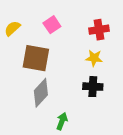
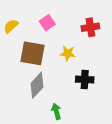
yellow star: (94, 58) -> (68, 53), moved
green arrow: (62, 121) -> (56, 111), turned -35

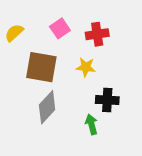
red cross: (90, 27) -> (97, 34), moved
green arrow: (56, 111) -> (91, 124), moved

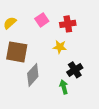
brown square: (41, 67) -> (17, 52), moved
black cross: (107, 100) -> (75, 70), turned -35

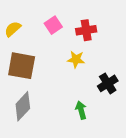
black cross: (75, 70) -> (108, 83), moved
gray diamond: (33, 75) -> (23, 106), moved

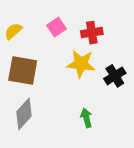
yellow star: (76, 59) -> (81, 64), size x1.5
black cross: (108, 83) -> (115, 76), moved

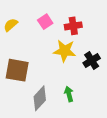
brown square: (23, 70) -> (17, 70), moved
gray diamond: (24, 114) -> (40, 98), moved

